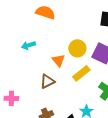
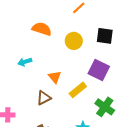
yellow circle: (77, 48) -> (74, 41), moved

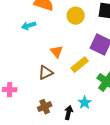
cyan arrow: (25, 62) -> (29, 26), moved

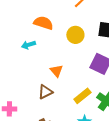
yellow rectangle: (80, 65) -> (82, 96), moved

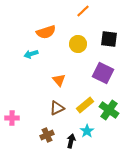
orange semicircle: (43, 23) -> (46, 32), turned 144
brown triangle: (45, 92) -> (57, 108), moved

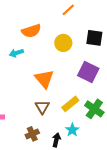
orange triangle: (59, 80) -> (44, 79), size x1.5
brown triangle: (57, 108) -> (42, 107), turned -35

